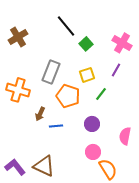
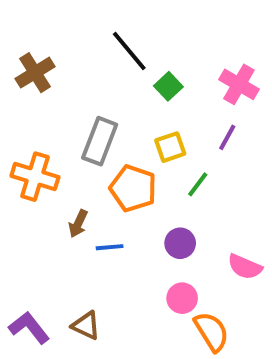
pink semicircle: (125, 136) -> (245, 267), turned -78
brown triangle: (44, 166) -> (86, 326), size x0.7

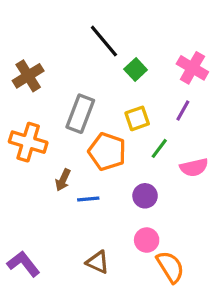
brown cross: (35, 73) -> (28, 76), moved
pink semicircle: (245, 267) -> (194, 167), moved, turned -36
brown triangle: (86, 326) -> (98, 262), moved

